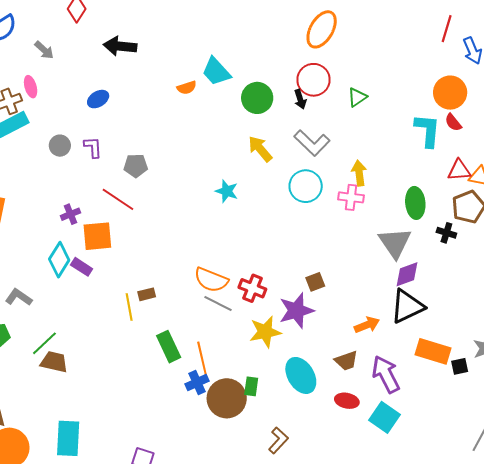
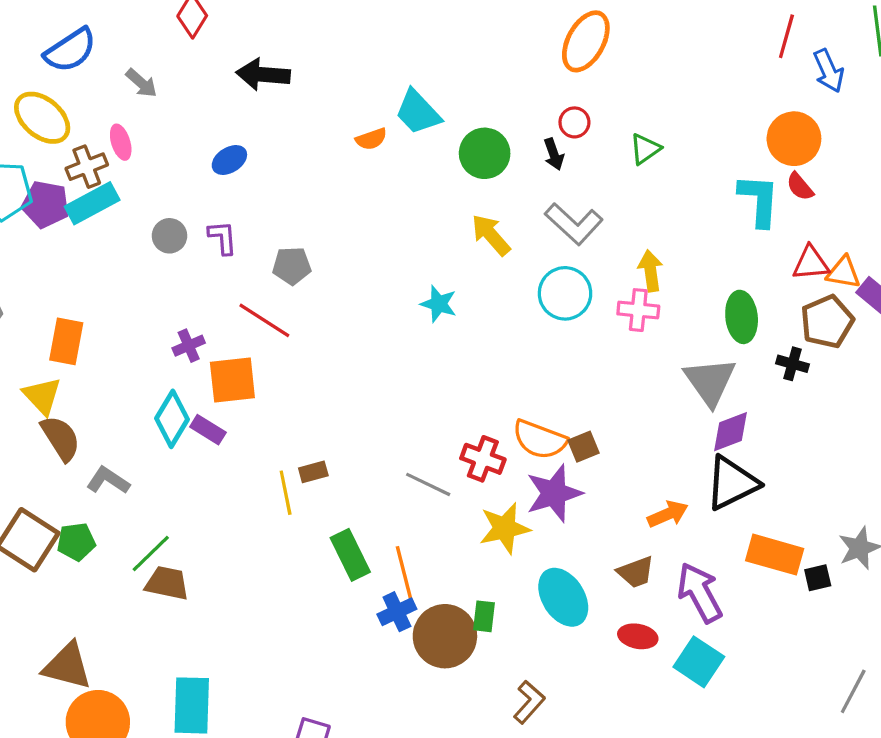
red circle: (313, 80) -> (574, 122), size x0.6
orange semicircle: (211, 280) -> (540, 439), moved

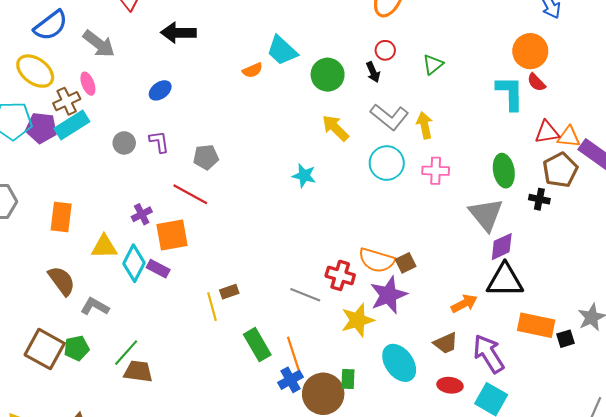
gray arrow: (141, 83) -> (99, 44), size x1.5
yellow arrow: (650, 271) -> (425, 125), moved
yellow triangle: (42, 396) -> (104, 247), moved, turned -44
black triangle: (732, 483) -> (505, 280), turned 30

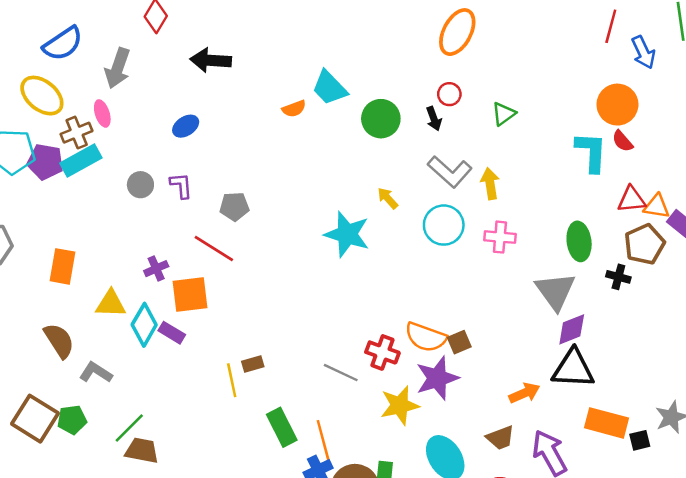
gray arrow: (99, 44) -> (118, 68), turned 68
yellow arrow: (335, 128) -> (388, 198), moved, size x0.7
cyan star: (304, 176) -> (347, 234), size x1.6

